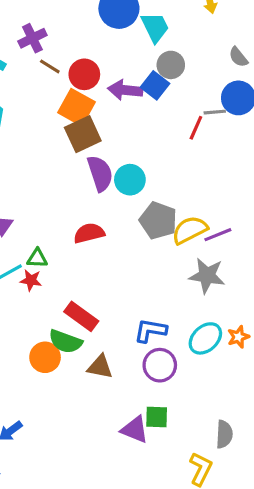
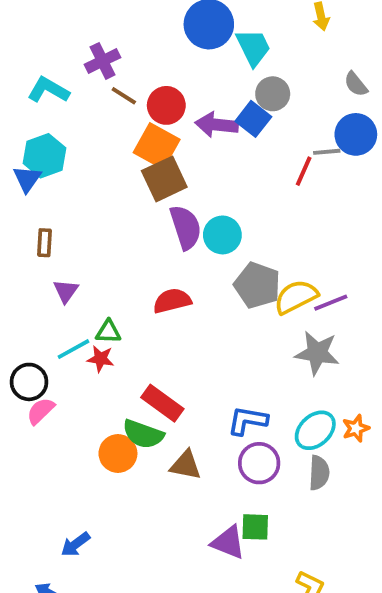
gray semicircle: (224, 434) -> (319, 473), moved

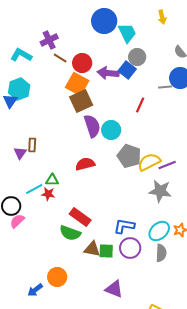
red line: (304, 171) -> (140, 105), moved
brown rectangle: (44, 243) -> (32, 145), moved
purple triangle: (66, 291) -> (20, 153), moved
orange circle: (118, 453) -> (57, 277), moved
green square: (255, 527) -> (106, 251), moved

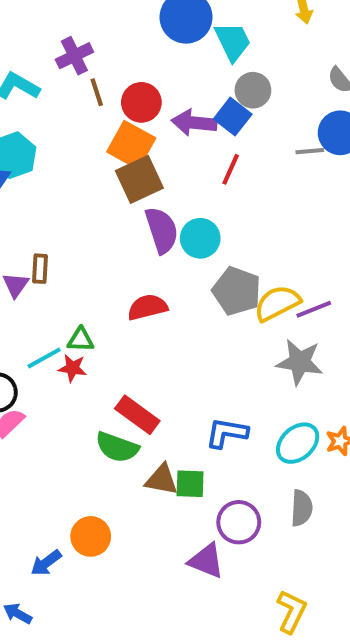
brown line: (60, 58) -> (97, 92), turned 40
red line: (140, 105) -> (231, 169), moved
purple circle: (130, 248) -> (239, 522), moved
gray semicircle: (161, 253) -> (302, 508), moved

